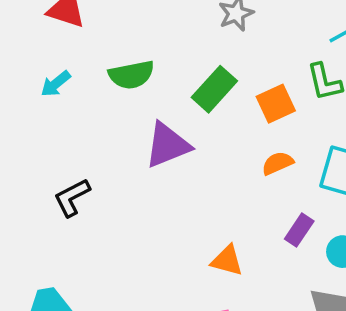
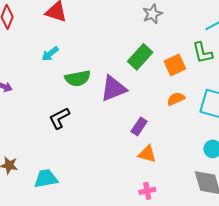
green semicircle: (131, 75) -> (78, 78), moved
purple rectangle: (299, 230) -> (139, 126), moved

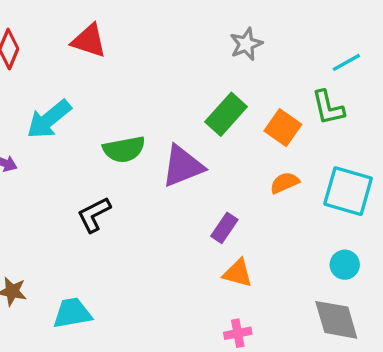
cyan arrow: (50, 54) -> (49, 119), moved, size x1.6
orange square: (175, 65) -> (283, 128), turned -30

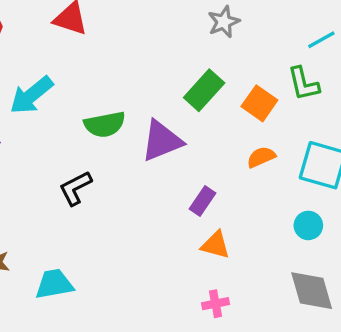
cyan circle: (345, 265) -> (308, 225), moved

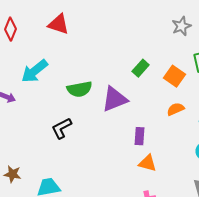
gray star: (224, 22) -> (182, 26), moved
green rectangle: (204, 90) -> (141, 68), size x0.7
purple rectangle: (202, 201) -> (140, 136), turned -30

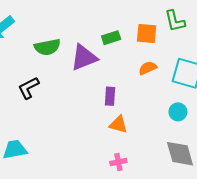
green rectangle: (141, 68) -> (111, 38), moved, turned 30
orange square: (175, 76) -> (147, 33), turned -30

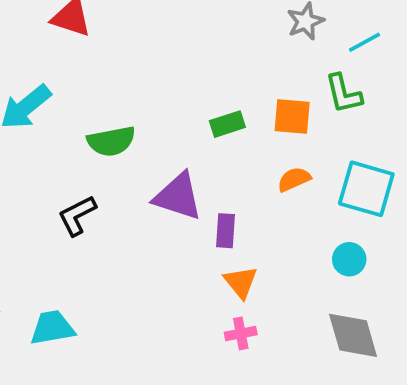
purple triangle: (84, 58) -> (178, 196), moved, turned 40
orange triangle: (118, 124) -> (241, 282), turned 36
pink cross: (118, 162) -> (241, 333), moved

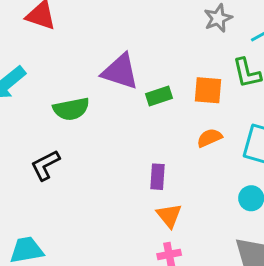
purple triangle: (178, 196) -> (120, 72), moved

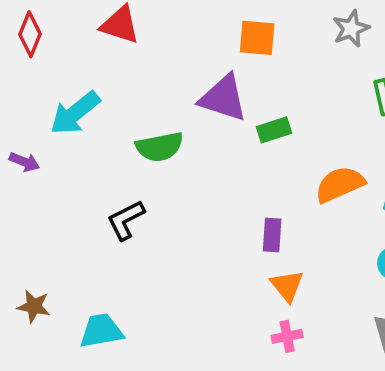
orange square: (208, 90) -> (257, 38), moved
orange semicircle: (209, 138) -> (340, 184), size x1.5

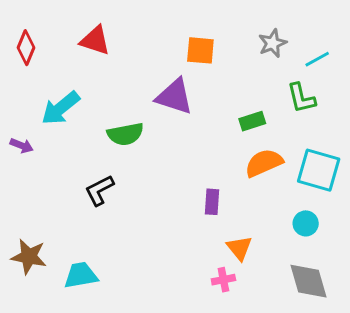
green rectangle: (274, 130) -> (252, 121), moved
orange triangle: (287, 286) -> (239, 248), moved
brown star: (34, 306) -> (29, 257), size x1.4

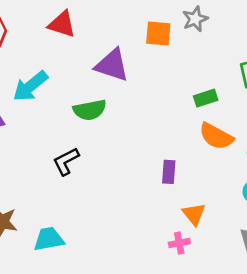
gray star: (272, 43) -> (195, 19), moved
purple triangle: (174, 97) -> (112, 65), moved
orange semicircle: (264, 163) -> (216, 136), turned -128

